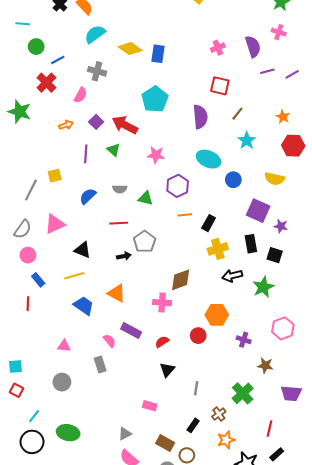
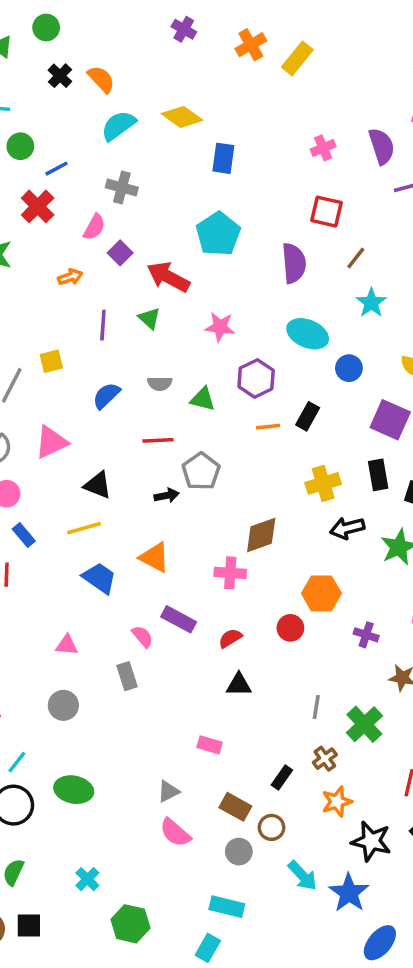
yellow diamond: (130, 49) -> (182, 117), moved
purple square: (96, 122) -> (120, 253), moved
black rectangle: (209, 223) -> (308, 416), moved
black triangle: (167, 370) -> (239, 685), turned 49
gray line: (196, 388) -> (316, 707), moved

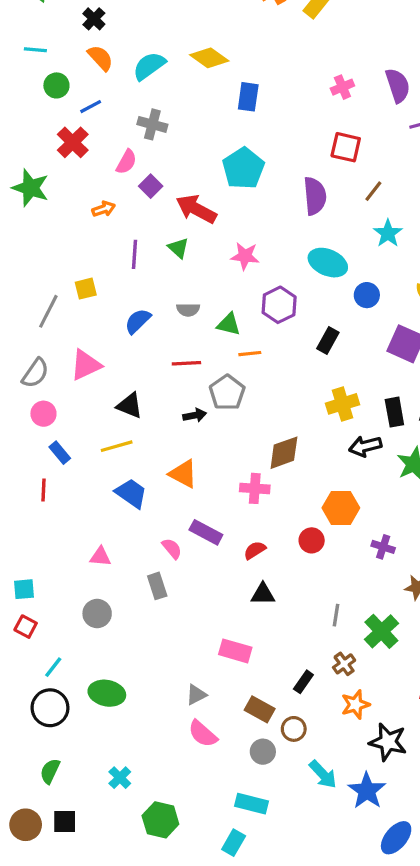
orange semicircle: (101, 79) -> (100, 58), moved
orange line: (268, 427) -> (250, 354), moved
black rectangle: (378, 475) -> (394, 412), moved
pink rectangle: (210, 745) -> (235, 651), size x1.4

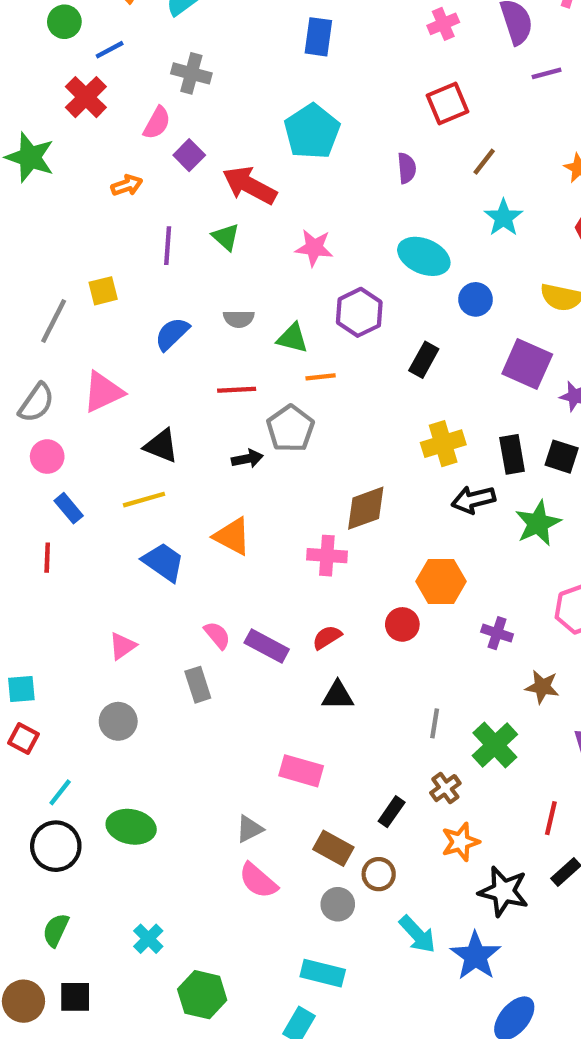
red square: (346, 147) -> (448, 104), turned -36
purple semicircle: (315, 196) -> (407, 168), size x0.6
purple rectangle: (206, 532) -> (267, 646), moved
pink triangle: (100, 557) -> (122, 646), turned -40

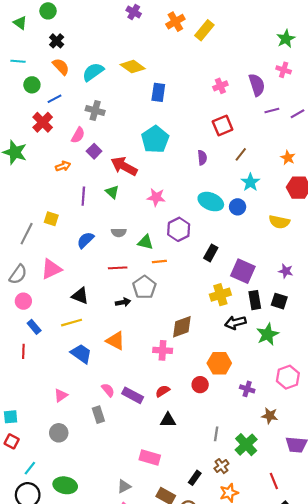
yellow square: (103, 291) -> (51, 219), turned 32
blue circle: (476, 299) -> (238, 207), moved
purple square: (527, 364) -> (243, 271), moved
red line: (551, 818) -> (274, 481), turned -35

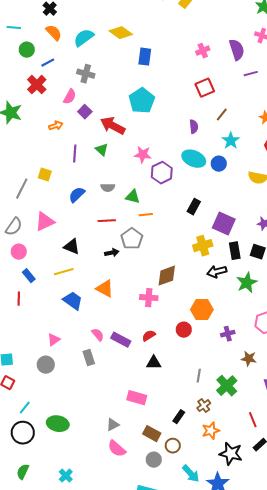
purple semicircle: (202, 158) -> (194, 127), moved
purple hexagon: (179, 229) -> (162, 173), moved
purple cross: (247, 389) -> (228, 334), turned -32
gray circle: (59, 433) -> (46, 365), moved

